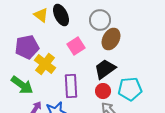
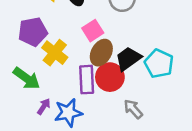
brown ellipse: (111, 39) -> (101, 53), moved
cyan pentagon: (130, 89) -> (159, 64), moved, turned 30
red circle: (103, 91) -> (110, 77), moved, size x1.5

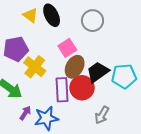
cyan pentagon: (159, 64) -> (124, 76), turned -30
gray arrow: (133, 109) -> (102, 115), turned -108

